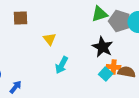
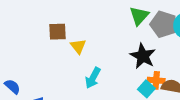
green triangle: (100, 14) -> (139, 16), turned -30
brown square: (21, 18) -> (57, 32), moved

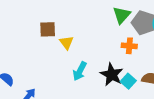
black star: (143, 56) -> (112, 75), moved
orange cross: (156, 80) -> (129, 46), moved

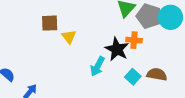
cyan arrow: (80, 71) -> (97, 66), moved
black star: (112, 75) -> (117, 49), moved

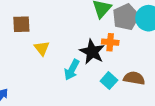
gray pentagon: (149, 16) -> (126, 17), turned 30
yellow triangle: (69, 37) -> (42, 48), moved

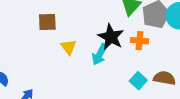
black star: (92, 52) -> (111, 37), moved
cyan arrow: (72, 70) -> (100, 54), moved

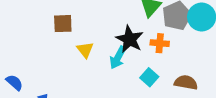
cyan square: (138, 81) -> (149, 77), moved

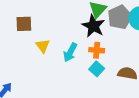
black star: (130, 39) -> (93, 26), moved
orange cross: (160, 43) -> (97, 50), moved

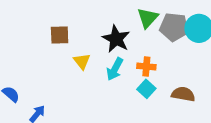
gray pentagon: (120, 17) -> (174, 27), turned 30
black star: (93, 26) -> (116, 39), moved

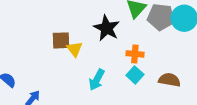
brown square: (60, 35) -> (61, 40), moved
cyan arrow: (115, 69) -> (97, 80), moved

